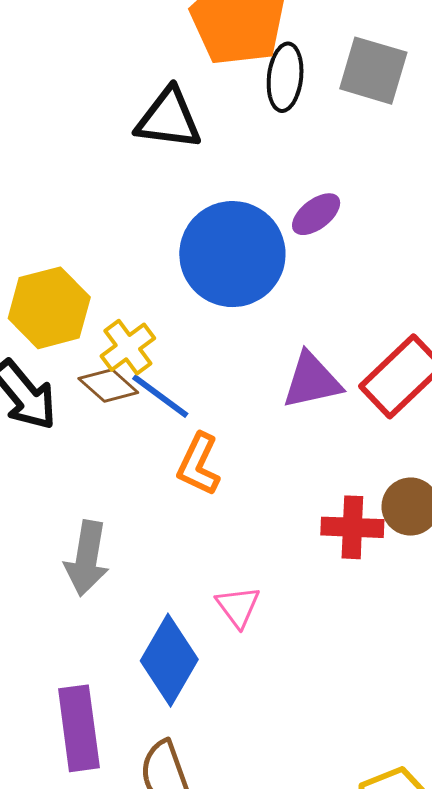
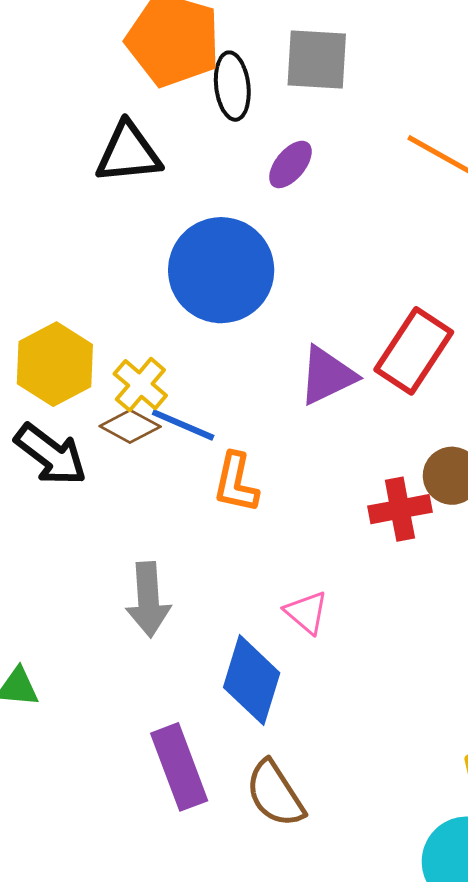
purple ellipse: (316, 214) -> (290, 164), moved

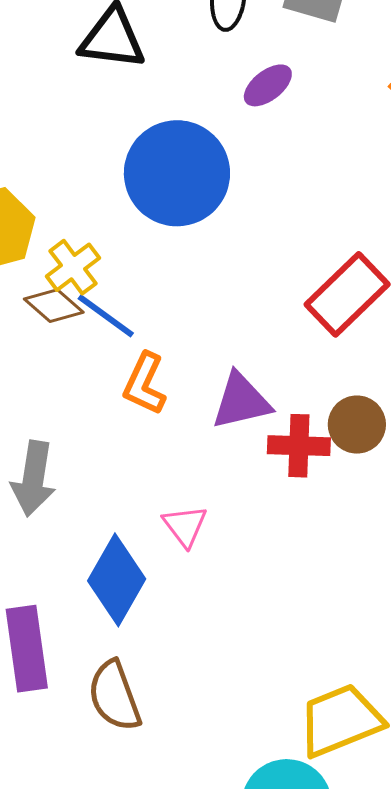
purple triangle: (327, 376) -> (241, 401), moved

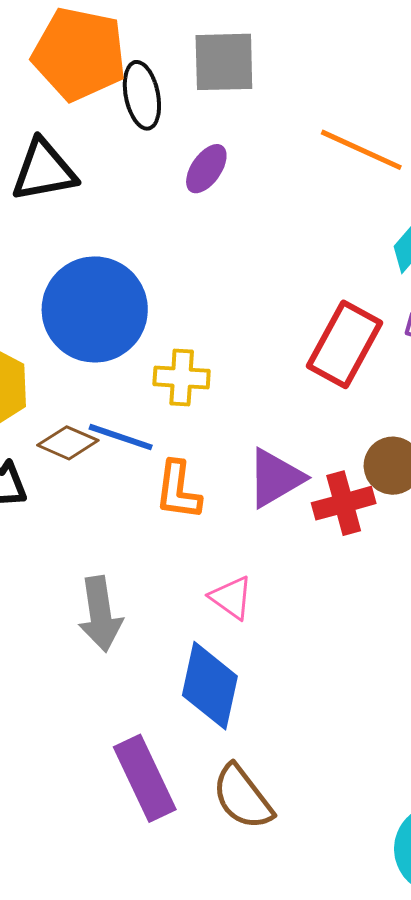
blue circle: (177, 173) -> (95, 309), moved
yellow cross: (73, 267) -> (182, 378), moved, turned -32
pink triangle: (185, 526) -> (231, 598), moved

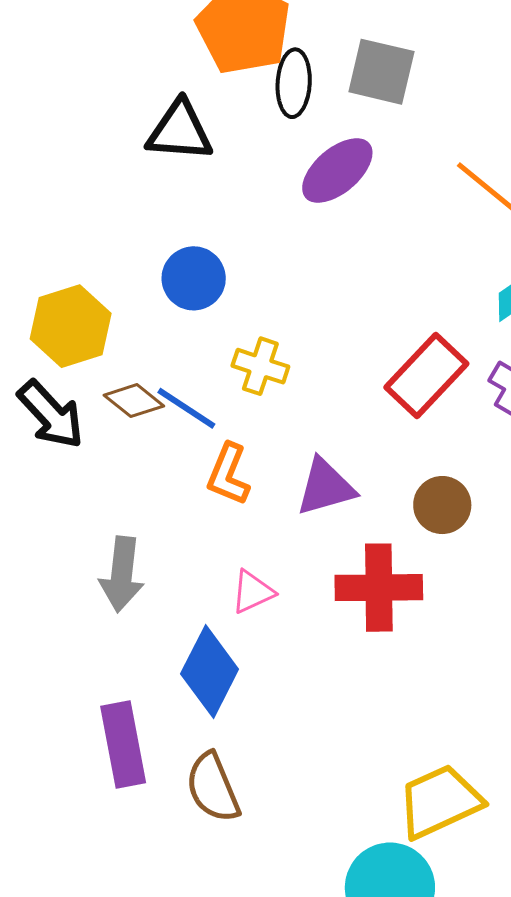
purple ellipse: (206, 169) -> (337, 170), size x1.5
blue circle: (95, 309) -> (194, 278), size x0.6
red cross: (344, 503) -> (379, 588), moved, size x1.4
pink triangle: (231, 598) -> (253, 592), turned 45

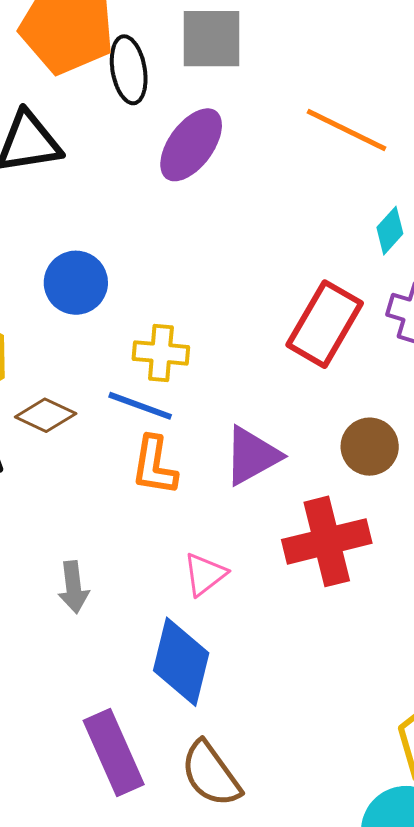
blue line: (186, 408) -> (140, 406), moved
gray arrow: (122, 574) -> (73, 587), size x0.7

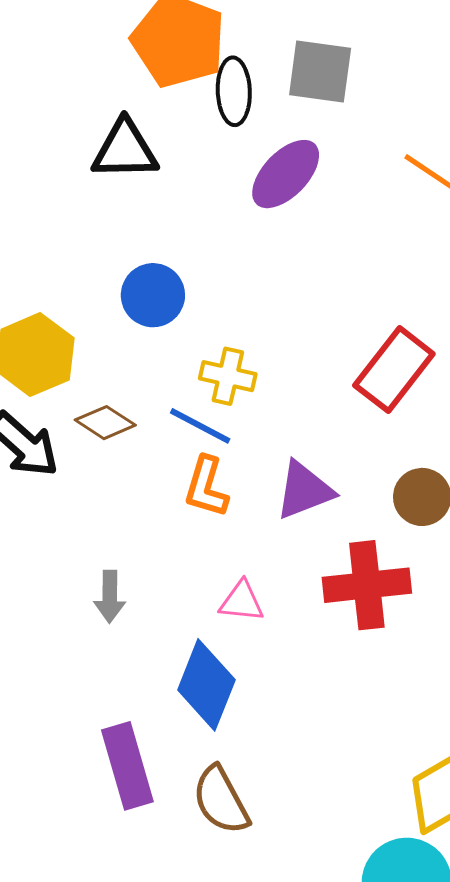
pink triangle: (205, 574) -> (242, 601), turned 36

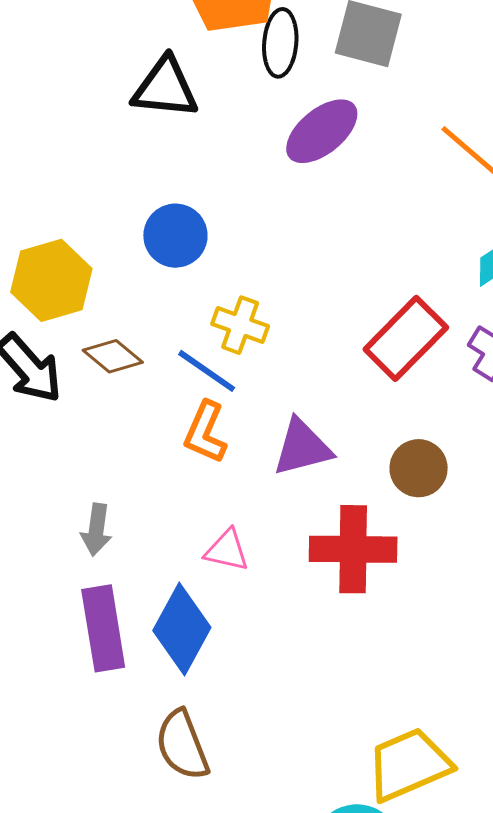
purple rectangle: (127, 766) -> (103, 628), moved

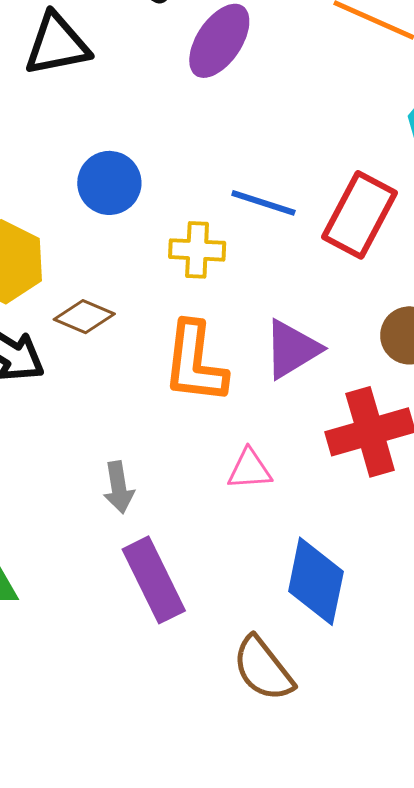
blue line: (207, 371) -> (263, 203), moved
orange L-shape: (205, 432) -> (195, 363), size x1.4
blue diamond: (182, 629) -> (316, 581), moved

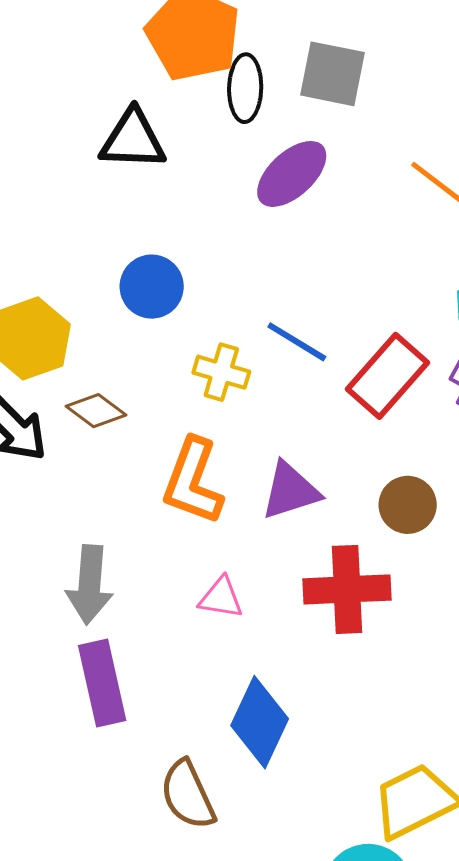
gray arrow: (119, 487) -> (90, 585), size x1.5

